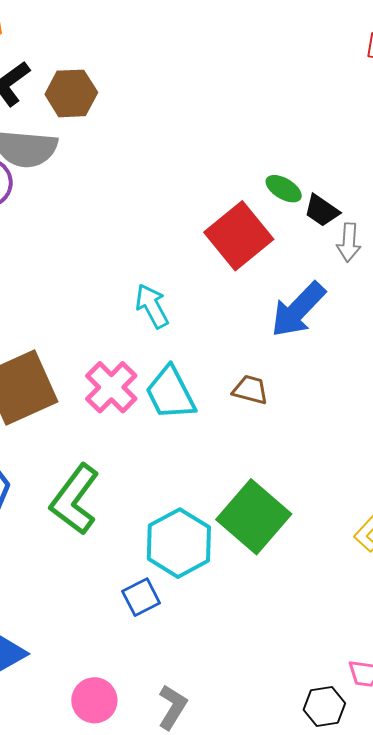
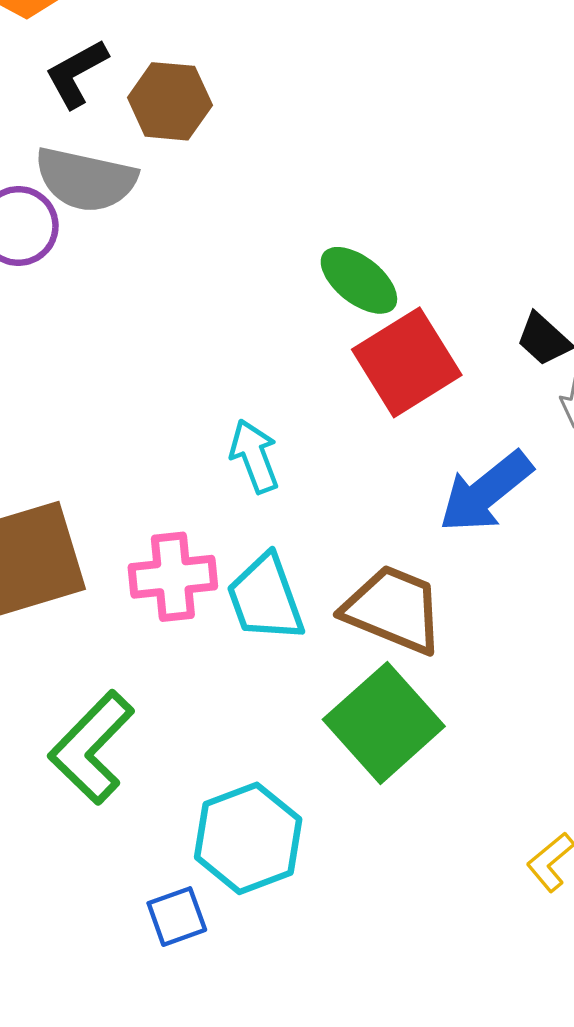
green ellipse: (284, 189) -> (359, 280), moved, size x1.4
pink cross: (111, 387) -> (173, 577), turned 32
brown trapezoid: (250, 390) -> (393, 609), size x1.8
green square: (254, 517) -> (384, 723), moved

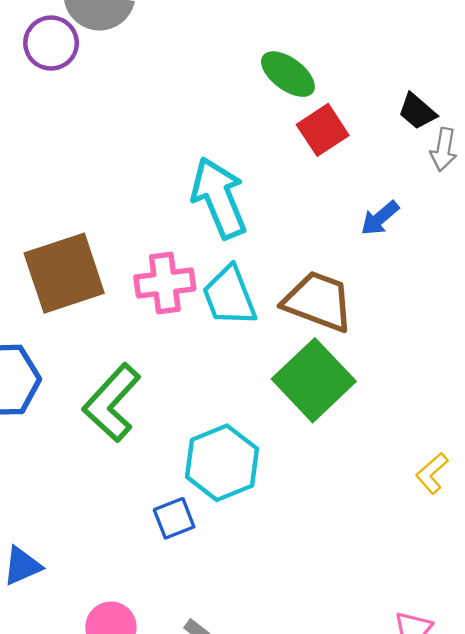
red square: (407, 362) -> (323, 130), size x0.7
cyan arrow: (254, 456) -> (219, 198), size x1.6
blue arrow: (486, 492) -> (380, 218), size x0.6

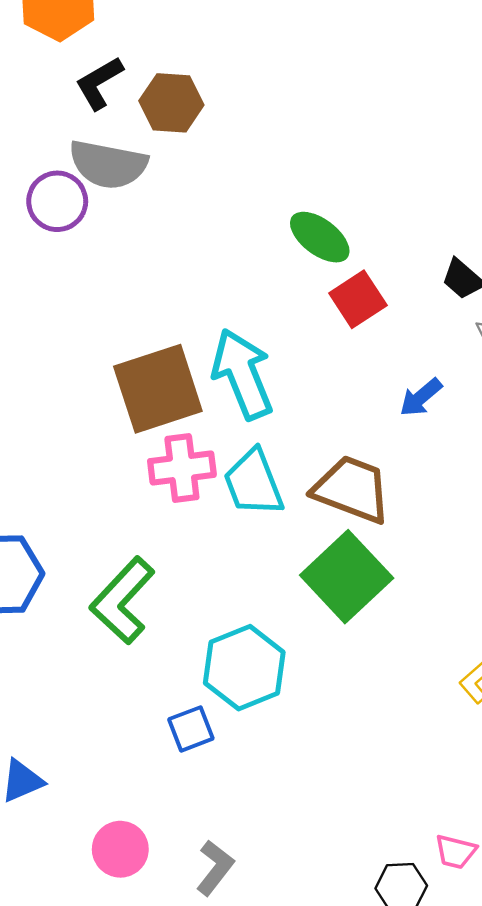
brown square: (64, 273) -> (158, 389), moved

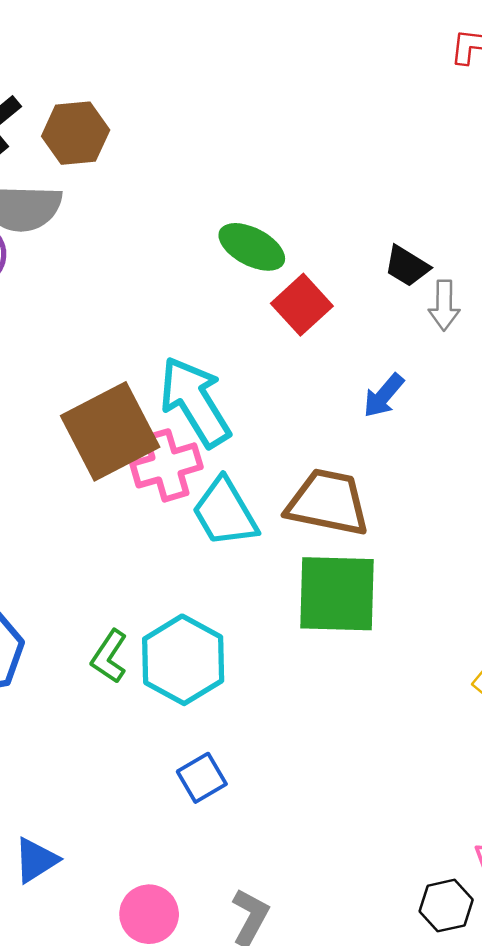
pink cross: (182, 468) -> (166, 465), moved
green square: (347, 577) -> (337, 594), turned -36
green L-shape: (122, 601) -> (109, 656), size x0.6
cyan hexagon: (244, 668) -> (183, 660), moved

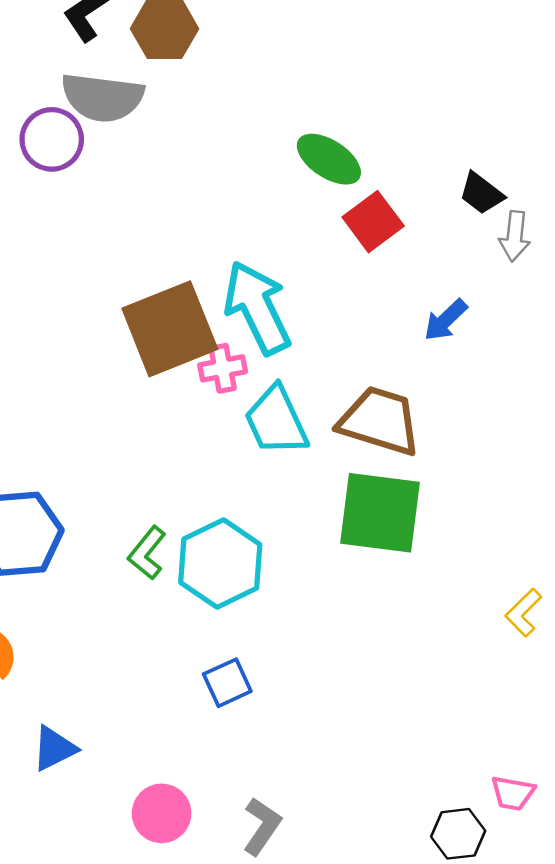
pink cross: (166, 465) -> (223, 368), size x0.7

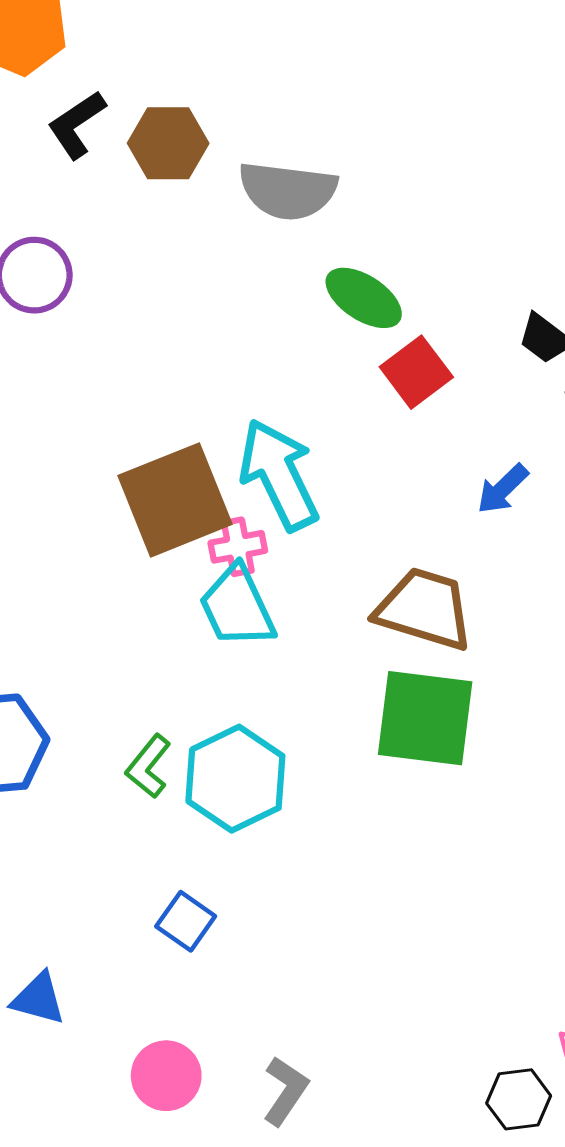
gray semicircle: (102, 97) -> (288, 191), moved
cyan trapezoid: (276, 421) -> (237, 607), moved
blue square: (227, 683) -> (186, 921), moved, turned -30
blue triangle: (54, 748) -> (38, 999), turned 42

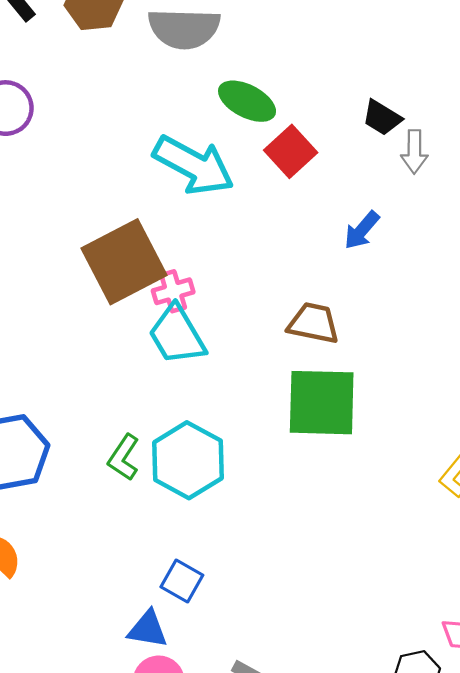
cyan arrow: (279, 475) -> (194, 165), moved, turned 150
brown trapezoid: (424, 609) -> (313, 323), size x0.7
blue square: (186, 921) -> (182, 581), moved
blue triangle: (38, 999) -> (148, 629), moved

